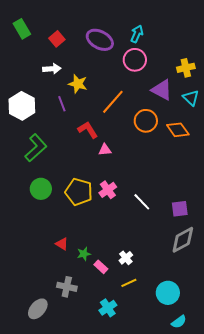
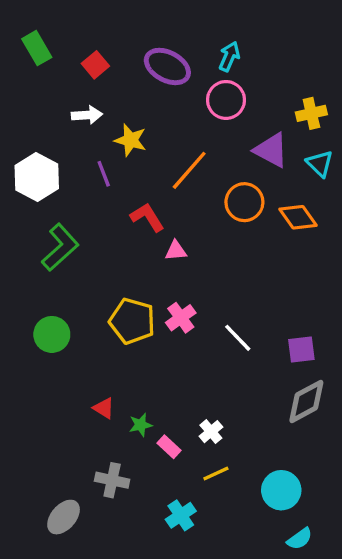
green circle: (41, 189) -> (52, 334), moved

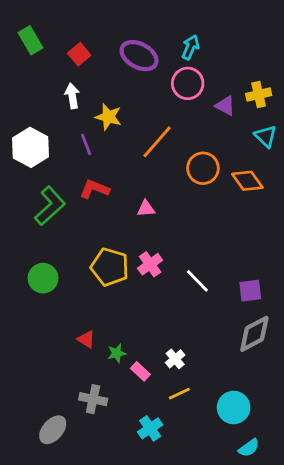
white arrow: (87, 115) -> (72, 96), turned -95
purple triangle: (271, 150) -> (225, 106), moved, size x0.7
red L-shape: (147, 217) -> (94, 189), moved, turned -36

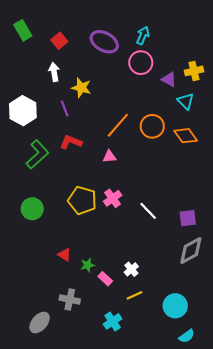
cyan triangle: (266, 136) -> (186, 101), moved
orange line: (157, 142) -> (118, 125), moved

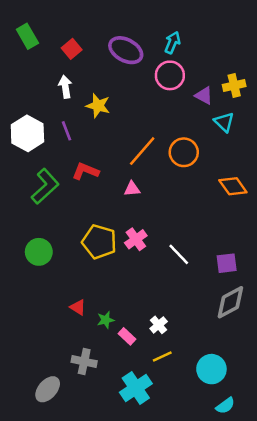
purple line: (65, 109) -> (67, 131), moved
orange diamond: (186, 136) -> (233, 186), moved
cyan cross: (113, 321) -> (136, 388), size x1.4

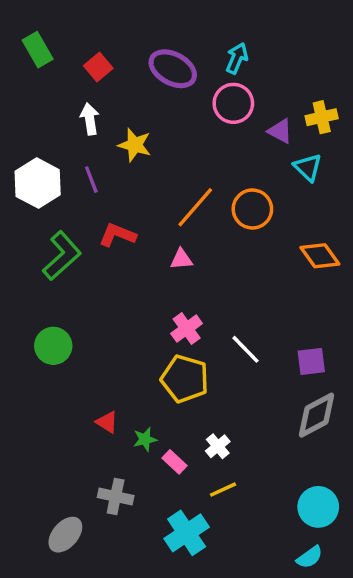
yellow pentagon: (99, 242) -> (185, 379), moved
cyan circle: (211, 369) -> (318, 507), moved

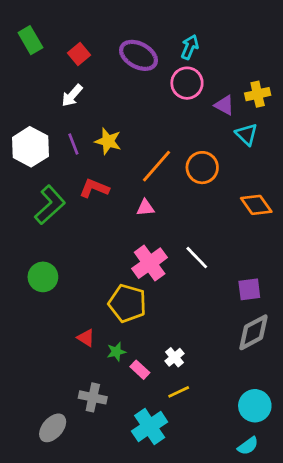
white arrow: (90, 119) -> (72, 96), turned -130
yellow star: (135, 145) -> (108, 141), moved
pink cross: (187, 329) -> (150, 263), size x1.4
white line: (245, 349) -> (197, 258), moved
yellow pentagon: (185, 379) -> (127, 303), moved

